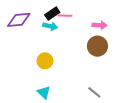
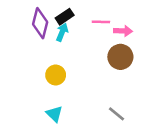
pink line: (65, 16) -> (101, 22), moved
purple diamond: (19, 20) -> (40, 23), moved, turned -70
cyan arrow: (50, 26) -> (62, 32), turned -80

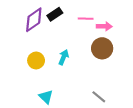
purple diamond: (40, 23) -> (34, 20), turned 40
cyan arrow: (62, 32) -> (64, 57), moved
yellow circle: (56, 75) -> (36, 60), moved

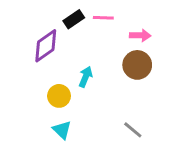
pink line: (86, 19) -> (103, 18), moved
purple diamond: (34, 20) -> (46, 46), moved
yellow circle: (36, 60) -> (59, 96), moved

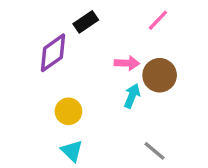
pink line: (103, 18) -> (158, 20), moved, turned -48
pink arrow: (140, 35) -> (127, 63), moved
cyan arrow: (86, 77) -> (132, 96), moved

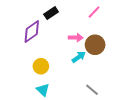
cyan arrow: (132, 96) -> (79, 57), turned 32

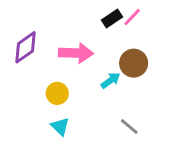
black rectangle: (51, 13) -> (112, 18), moved
purple diamond: (32, 31) -> (26, 47), moved
pink arrow: (76, 38) -> (76, 53), moved, size x1.6

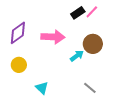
yellow circle: (57, 93) -> (19, 65), moved

